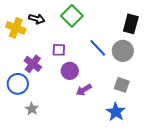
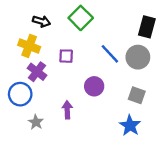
yellow cross: (16, 28) -> (29, 46), moved
purple circle: (70, 71) -> (94, 86), moved
purple arrow: (84, 90) -> (67, 110), moved, turned 119

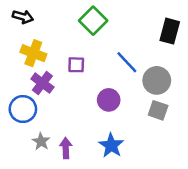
black arrow: (41, 21) -> (23, 17), moved
gray circle: (138, 57) -> (157, 80), moved
purple arrow: (67, 110) -> (66, 148), moved
blue star: (130, 126) -> (111, 145), moved

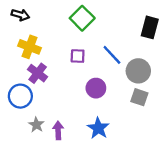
purple square: (76, 65) -> (78, 56), moved

